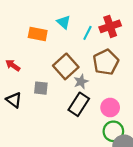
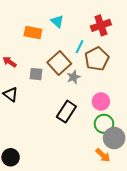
cyan line: (87, 33) -> (80, 47), moved
gray square: (41, 88) -> (36, 74), moved
black rectangle: (79, 104) -> (66, 112), moved

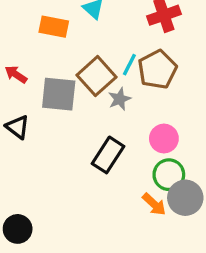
cyan line: (80, 47) -> (129, 65), moved
gray square: (36, 74) -> (59, 94), size x1.6
orange arrow: (103, 155) -> (154, 204), moved

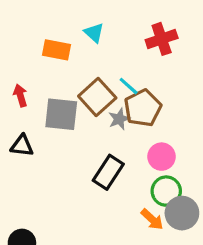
cyan line: (129, 65) -> (129, 86), turned -75
brown pentagon: (157, 69) -> (143, 108), moved
red arrow: (16, 74) -> (20, 95), turned 40
black triangle: (18, 127) -> (22, 146), turned -30

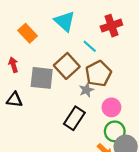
cyan triangle: (94, 33) -> (65, 21), size x1.5
orange rectangle: (56, 50) -> (28, 33), moved, turned 36
cyan line: (129, 86) -> (90, 46), moved
gray star: (119, 119) -> (86, 90), moved

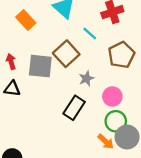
red arrow: (13, 65) -> (11, 62), moved
brown pentagon: (98, 74) -> (121, 55), moved

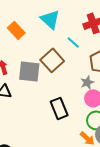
gray star: (86, 78) -> (87, 82), moved
black rectangle: (74, 108) -> (59, 108), turned -55

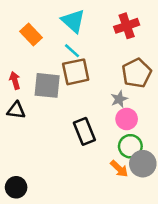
cyan line: (73, 42) -> (72, 51), moved
brown square: (52, 60) -> (76, 72), turned 30

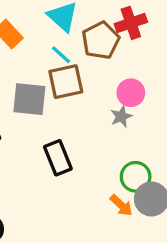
brown pentagon: (137, 73) -> (101, 40), moved
pink circle: (127, 119) -> (131, 93), moved
black rectangle: (84, 131) -> (58, 158), moved

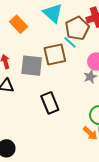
cyan line: (61, 55) -> (70, 42), moved

